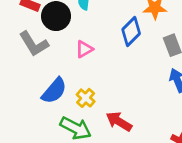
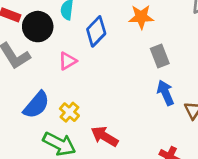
blue diamond: (131, 31) -> (96, 31), moved

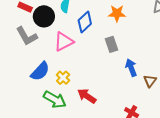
gray rectangle: (160, 56) -> (112, 44), moved
pink triangle: (67, 61) -> (64, 42), size x1.5

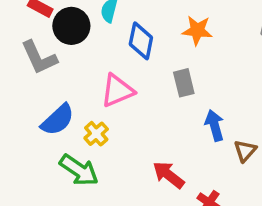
blue diamond: (85, 22) -> (141, 41), turned -40
pink triangle: (64, 42) -> (117, 91), moved
red arrow: (87, 96) -> (169, 175), moved

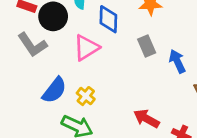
pink triangle: (117, 91) -> (86, 48), moved
blue arrow: (215, 125) -> (177, 61), moved

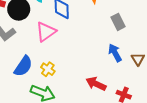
gray rectangle: (147, 46) -> (118, 22), moved
blue arrow: (177, 61) -> (115, 53), moved

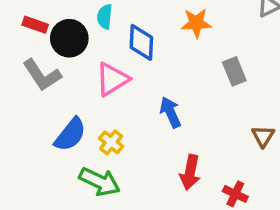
blue arrow: (115, 53) -> (170, 112), moved
red arrow: (96, 84) -> (190, 172), turned -108

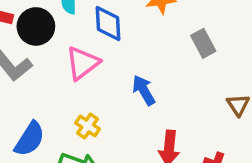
blue semicircle: (70, 135) -> (30, 139), moved

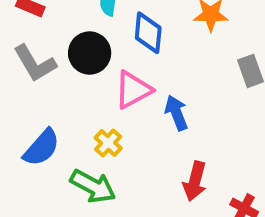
black circle: (36, 26) -> (90, 53), moved
pink triangle: (83, 63) -> (133, 90), moved

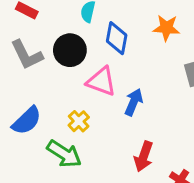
pink triangle: (133, 90) -> (101, 81), turned 44
blue arrow: (176, 113) -> (134, 102), turned 40

